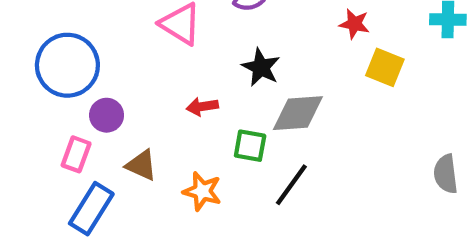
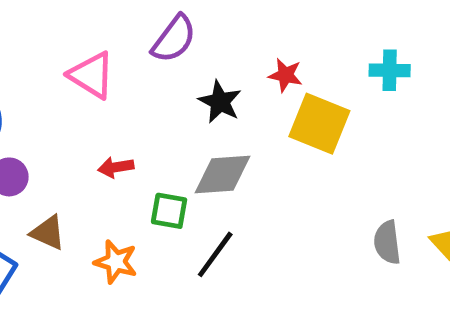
black star: (261, 67) -> (220, 102), moved
yellow square: (385, 67) -> (319, 124), size x1.4

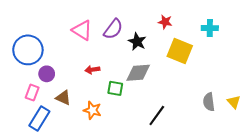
purple semicircle: (174, 39) -> (113, 29), moved
red star: (285, 75) -> (165, 22), moved
black line: (215, 254) -> (157, 115), moved

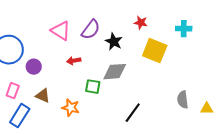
red arrow: (92, 70) -> (74, 61), moved
purple circle: (47, 74) -> (34, 67), moved
yellow triangle: (234, 102) -> (207, 109), moved, turned -48

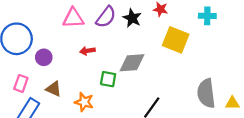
pink triangle: (61, 31) -> (73, 18), turned -35
black star: (114, 42) -> (132, 18), moved
gray semicircle: (183, 100) -> (206, 93), size x1.5

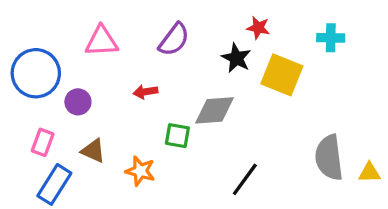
pink triangle: (73, 18) -> (102, 41), moved
black star: (132, 18) -> (236, 58), moved

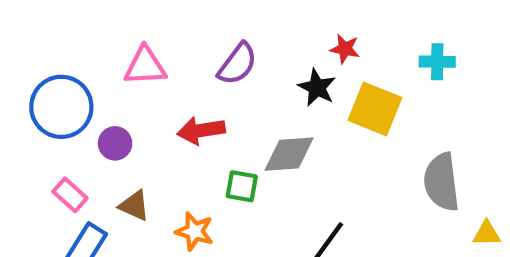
red arrow: (145, 92) -> (201, 130), size x1.5
pink rectangle: (43, 142) -> (70, 195), turned -68
gray semicircle: (329, 157) -> (442, 182), moved

